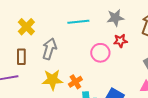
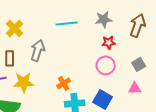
pink circle: (100, 53) -> (106, 65), moved
yellow star: (52, 80) -> (24, 82), moved

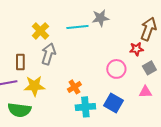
gray star: (104, 19) -> (100, 18), moved
yellow cross: (15, 28) -> (40, 31), moved
red star: (109, 42) -> (136, 49), moved

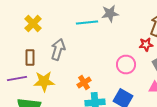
yellow cross: (40, 31) -> (33, 24), moved

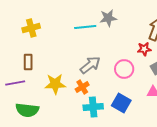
yellow cross: (33, 24) -> (31, 28), turned 30
gray arrow: (58, 50) -> (90, 65), moved, turned 35
yellow star: (44, 82) -> (55, 84), moved

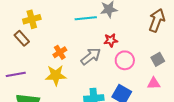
red star: (144, 49) -> (111, 40), moved
brown rectangle: (28, 62) -> (22, 38), moved, turned -42
orange cross: (82, 87) -> (60, 52), moved

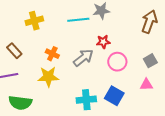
yellow cross: (32, 19) -> (34, 21), moved
brown rectangle: (22, 38) -> (14, 51), moved
orange cross: (60, 52) -> (52, 54), turned -32

